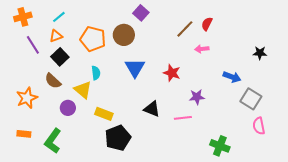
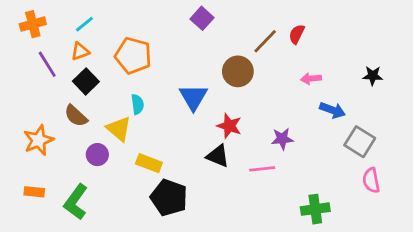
brown circle: (124, 35) -> (238, 71), moved
pink arrow: (202, 49) -> (311, 79), moved
red star: (172, 73) -> (229, 126), moved
black pentagon: (118, 138) -> (169, 198), turned -30
green cross: (220, 146) -> (315, 209), turned -30

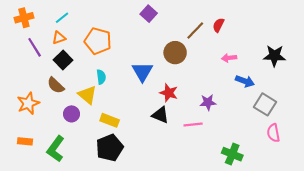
black star: (373, 76) -> (274, 56), size x1.5
black pentagon: (169, 198) -> (110, 148), moved, turned 30
green cross: (315, 209) -> (232, 154), turned 30

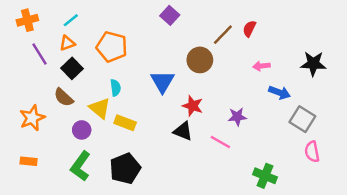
yellow rectangle: (110, 120) -> (125, 123), moved
pink line: (193, 124) -> (220, 142), turned 36
green L-shape: (56, 149) -> (80, 166), moved

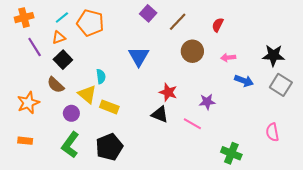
brown line: (223, 35) -> (178, 22), moved
orange pentagon: (112, 47) -> (90, 23), moved
brown circle: (200, 60) -> (192, 51), moved
blue triangle: (162, 82) -> (139, 56), moved
gray square: (302, 119) -> (281, 85), moved

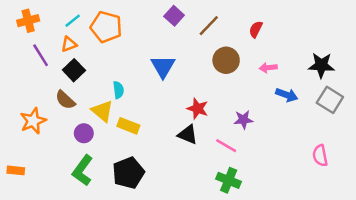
orange rectangle: (25, 141) -> (16, 170), moved
green cross: (231, 153) -> (229, 180), moved

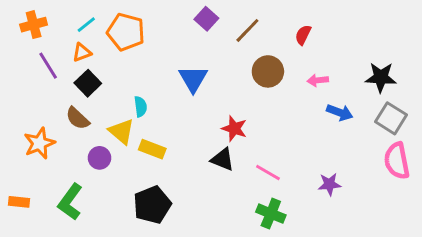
purple star: (243, 120) -> (329, 184), moved
pink semicircle: (320, 156) -> (397, 161), moved, size x1.4
green L-shape: (83, 170) -> (70, 202), moved

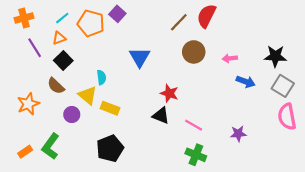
purple square: (206, 19) -> (117, 14), moved
red semicircle: (303, 35) -> (206, 16), moved, size x1.6
orange rectangle: (19, 202) -> (25, 152), moved, turned -40

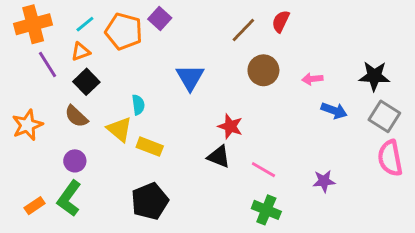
red semicircle: (206, 16) -> (281, 21), size x0.7
orange cross: (24, 18) -> (33, 24), size x1.4
orange star: (28, 104) -> (27, 125), moved
purple circle: (72, 115) -> (75, 161), moved

